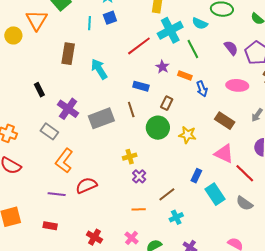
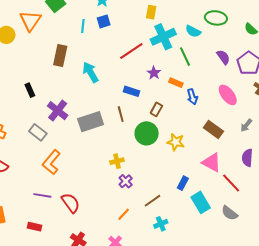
pink ellipse: (237, 85) -> (228, 95), turned 45
red semicircle: (86, 185) -> (71, 203), moved, turned 75
orange line: (139, 209) -> (124, 214), turned -48

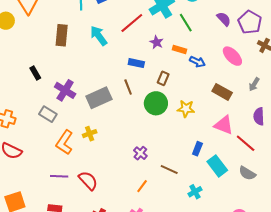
cyan arrow: (90, 72) -> (99, 36), moved
blue arrow: (192, 97) -> (197, 62), turned -42
yellow cross: (117, 161) -> (90, 134), moved
brown line: (152, 201) -> (169, 169), turned 66
cyan cross: (161, 224) -> (195, 192), moved

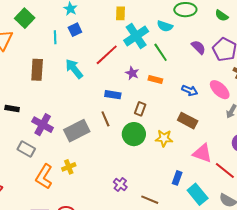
pink ellipse: (232, 56) -> (220, 90), moved
blue arrow: (197, 62) -> (190, 90), moved
black rectangle: (35, 73) -> (12, 108), turned -48
brown rectangle: (222, 92) -> (188, 121), moved

